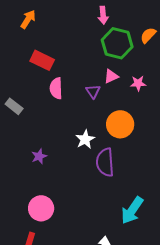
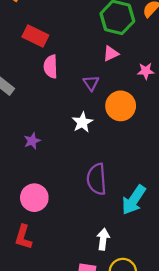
pink star: (138, 83) -> (146, 71), moved
purple triangle: (93, 91) -> (91, 83), moved
purple semicircle: (105, 162) -> (97, 179), moved

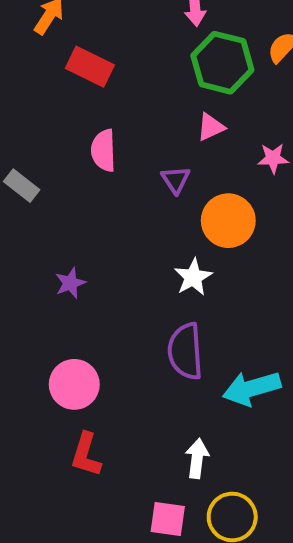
red rectangle: (35, 36) -> (90, 67), moved
white star: (82, 122) -> (193, 277), moved
cyan arrow: (134, 200) -> (252, 388), turned 40
red L-shape: (23, 237) -> (86, 455), moved

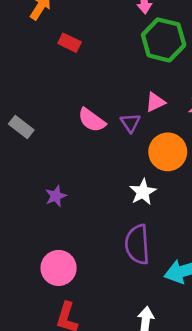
red rectangle: (90, 67) -> (70, 43), size x0.7
pink triangle: (211, 127) -> (155, 102), moved
pink semicircle: (103, 150) -> (92, 120), moved, turned -52

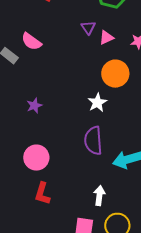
pink semicircle: (92, 120) -> (31, 42), moved
purple triangle: (130, 123) -> (88, 28), moved

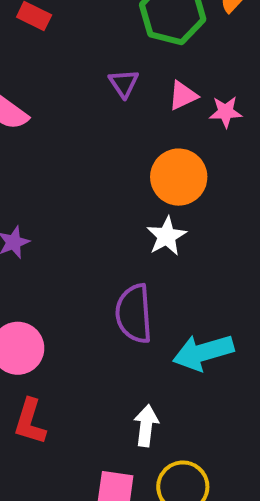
pink triangle: (106, 38) -> (183, 96), moved
white star: (97, 103) -> (166, 236), moved

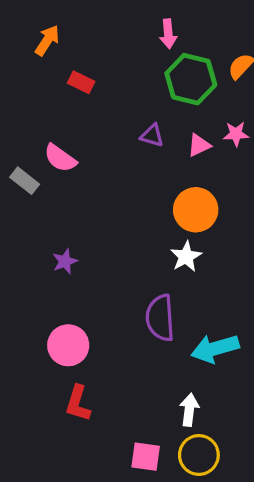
purple triangle: (124, 83) -> (152, 136), turned -40
pink star: (226, 112) -> (236, 134), moved
white arrow: (146, 426) -> (189, 410), moved

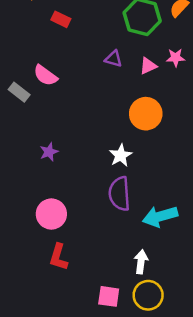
white star: (186, 257) -> (121, 155), moved

